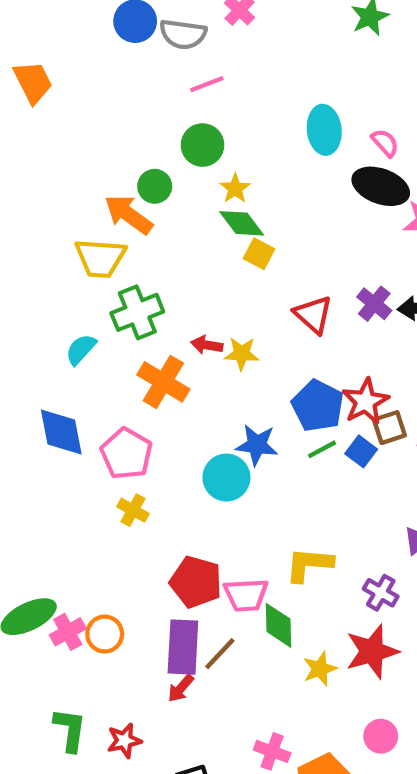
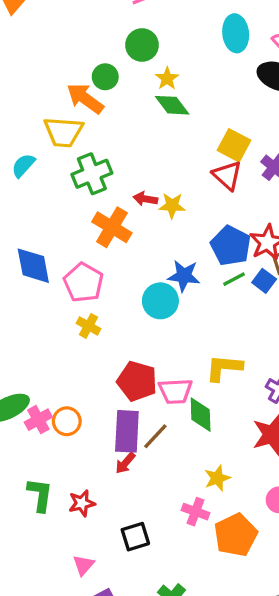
yellow square: (259, 254) -> (234, 145), moved, size x1.4
cyan semicircle: (81, 349) -> (23, 165), moved
yellow star: (320, 669) -> (217, 478), moved

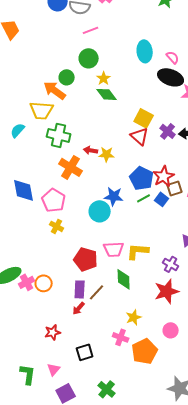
green cross: (92, 174) -> (59, 135), turned 35
pink trapezoid: (175, 391) -> (114, 249), moved
purple rectangle: (127, 431) -> (80, 289), size x0.7
green L-shape: (40, 495) -> (28, 374), moved

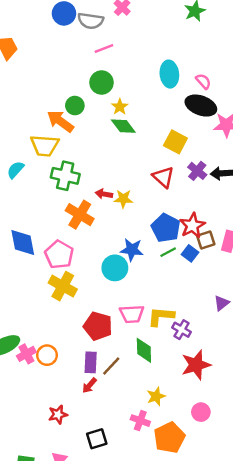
yellow square: (144, 118) -> (175, 142), moved
yellow cross: (57, 226) -> (63, 286), size x1.6
purple cross: (171, 264) -> (181, 330), moved

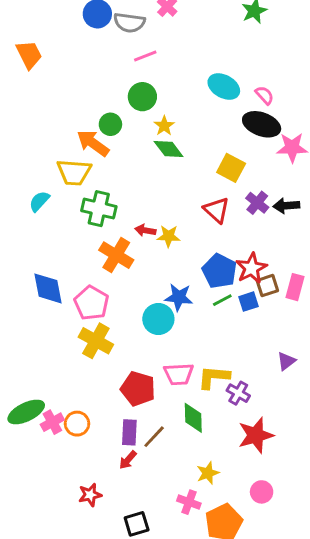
cyan ellipse: (169, 74) -> (224, 86), turned -55
blue square: (190, 253) -> (248, 302), turned 35

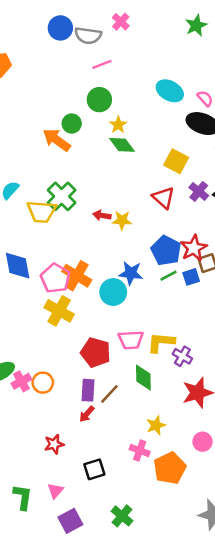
yellow trapezoid: (74, 172) -> (42, 212), moved
green cross: (99, 209) -> (62, 196), turned 32
orange cross: (116, 255) -> (77, 276), moved

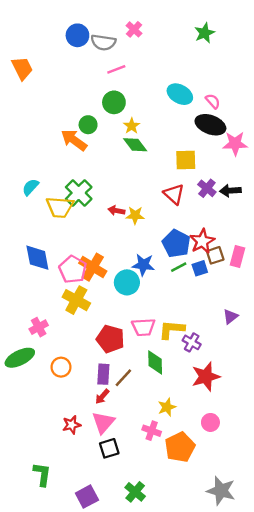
yellow square: (176, 161) -> (186, 160), turned -30
pink cross: (21, 381) -> (39, 327), moved
pink triangle: (55, 491) -> (103, 422), moved, size x1.5

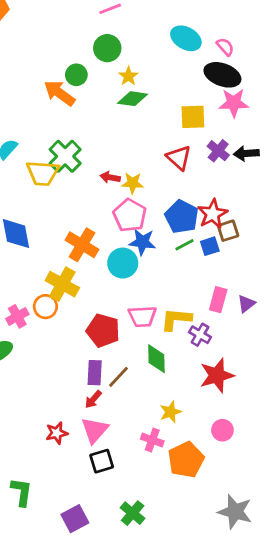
pink star: (235, 144) -> (234, 103), moved
green diamond: (135, 145) -> (133, 99), turned -45
pink rectangle: (238, 257) -> (218, 300), moved
pink pentagon: (73, 269) -> (130, 215), moved
orange circle: (61, 367) -> (45, 307), moved

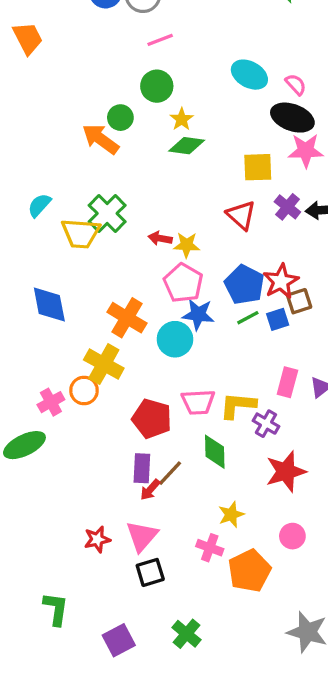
red arrow: (93, 399) -> (150, 490), moved

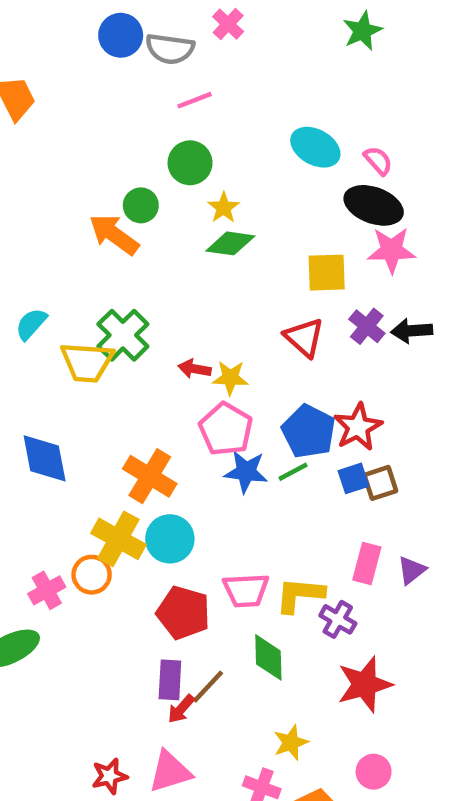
brown square: (299, 301) -> (380, 483), moved
green line: (248, 318) -> (293, 472), moved
cyan circle: (175, 339) -> (170, 539), moved
pink triangle: (142, 536) -> (170, 772), turned 32

